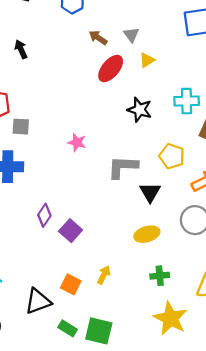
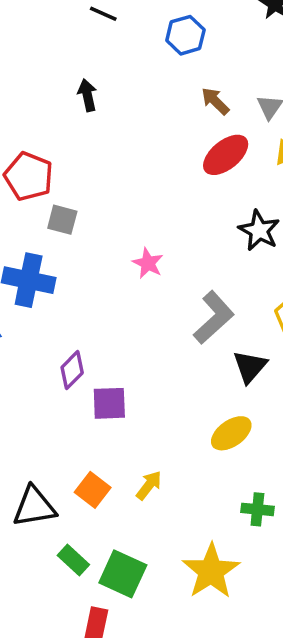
gray L-shape: (123, 167) -> (214, 317), turned 124
purple square: (71, 231) -> (109, 403), turned 35
yellow ellipse: (147, 234) -> (231, 433), turned -30
green cross: (160, 276) -> (257, 509), moved
yellow star: (170, 318) -> (211, 571), moved

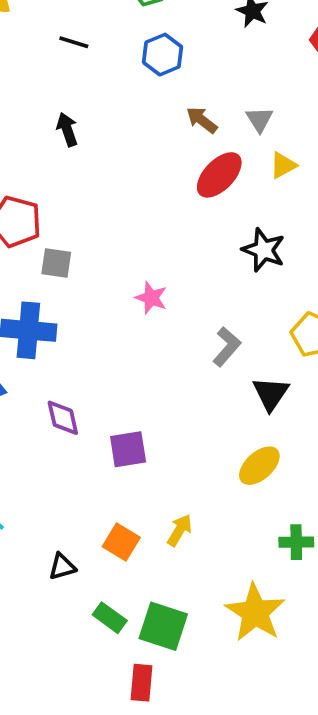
gray L-shape: (214, 317) -> (227, 347), size x0.7
purple diamond: (72, 370) -> (63, 418), moved, turned -51
black triangle: (34, 507) -> (62, 567), size x0.6

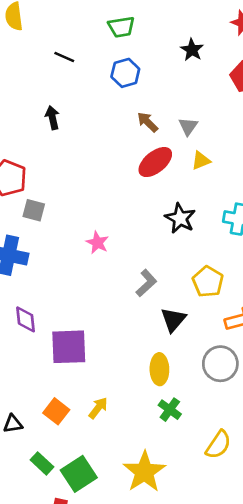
purple square: (128, 449) -> (69, 347), size x1.4
yellow ellipse: (259, 466) -> (159, 369), turned -56
green cross: (296, 542) -> (170, 410), moved, turned 30
green square: (163, 626) -> (79, 474), turned 32

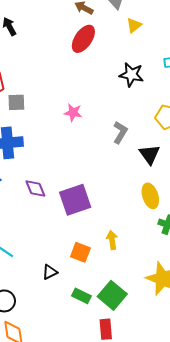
red ellipse: (155, 162) -> (83, 39), moved
yellow arrow: (98, 408) -> (112, 240), turned -30

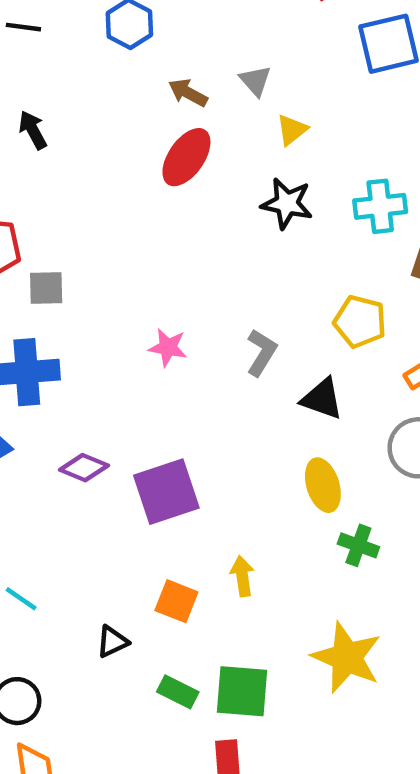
black star: (131, 75) -> (287, 203), moved
pink star: (73, 113) -> (168, 347), moved
black triangle: (150, 154) -> (322, 399), turned -35
purple diamond: (35, 188) -> (84, 468), turned -45
green square: (112, 295) -> (242, 691), turned -36

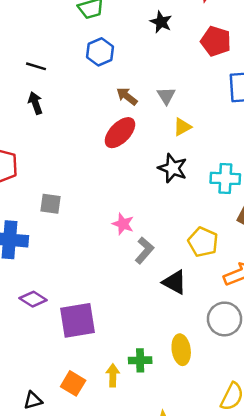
black line: (23, 27) -> (36, 66), moved
gray square: (46, 288) -> (51, 204), moved
pink star: (168, 347) -> (123, 224), moved
yellow ellipse: (323, 485) -> (181, 350), moved
green cross: (358, 545) -> (140, 360), moved, turned -30

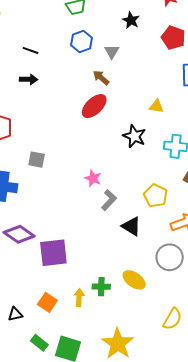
gray triangle: (166, 96) -> (112, 52), moved
black arrow: (35, 103) -> (29, 79), turned 108
yellow triangle: (182, 127) -> (156, 106), moved, turned 35
purple diamond: (33, 299) -> (19, 234), size x1.4
yellow ellipse: (181, 350) -> (134, 280), turned -50

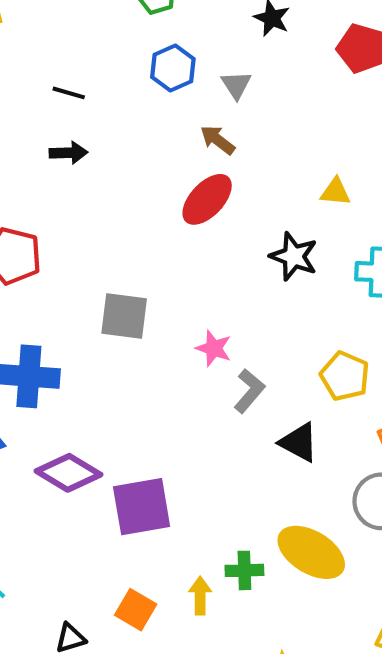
gray square: (37, 160) -> (124, 316), moved, size x1.4
yellow ellipse: (134, 280) -> (311, 552), size x1.4

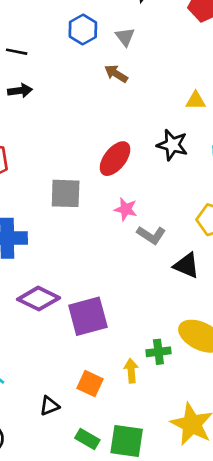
red ellipse: (207, 199) -> (115, 159), moved
gray L-shape: (249, 391) -> (151, 235), turned 88

